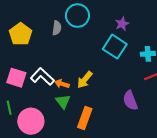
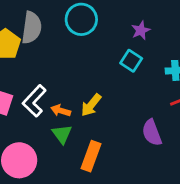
gray semicircle: (57, 28) -> (32, 28), moved, size x1.6
cyan square: (115, 47) -> (131, 61), size x0.7
white L-shape: (42, 77) -> (34, 101), turned -90

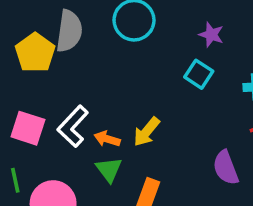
purple star: (141, 30) -> (211, 35), turned -30

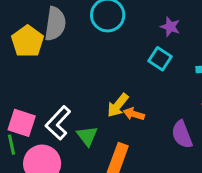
white L-shape: (73, 126) -> (58, 123), moved
pink square: (28, 128) -> (22, 123), moved
orange arrow: (107, 139) -> (134, 114), moved

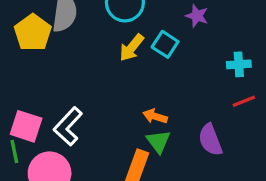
cyan square: (160, 59) -> (165, 44), moved
yellow arrow: (118, 105) -> (132, 48), moved
green triangle: (87, 136) -> (158, 141), moved

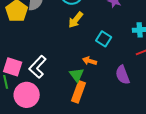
cyan square: (165, 44) -> (104, 39), moved
green triangle: (158, 141) -> (77, 75), moved

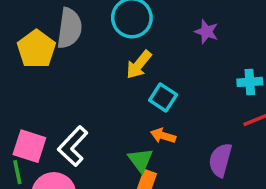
cyan square: (104, 39) -> (163, 98), moved
purple semicircle: (123, 75) -> (220, 160), turned 36

